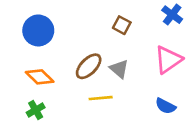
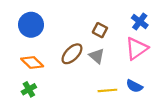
blue cross: (172, 15) -> (140, 22), moved
brown square: (122, 25) -> (100, 30), moved
yellow line: (101, 98) -> (107, 90), moved

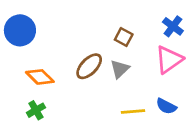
blue circle: (31, 25) -> (20, 30), moved
gray triangle: (97, 56) -> (120, 69), turned 35

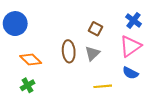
brown ellipse: (89, 66) -> (69, 51), turned -50
blue semicircle: (166, 106) -> (130, 73), moved

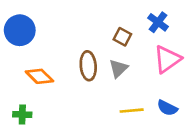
blue cross: (134, 20) -> (158, 22), moved
blue semicircle: (130, 73) -> (167, 108), moved
green cross: (28, 85) -> (22, 115), moved, turned 32

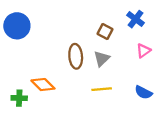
pink triangle: (167, 59) -> (143, 51), size x0.6
orange diamond: (39, 76) -> (43, 85), moved
yellow line: (132, 111) -> (102, 89), moved

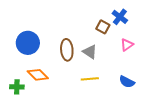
blue circle: (17, 26) -> (28, 43), moved
brown square: (105, 31) -> (103, 27), moved
gray triangle: (102, 59) -> (90, 52), turned -42

